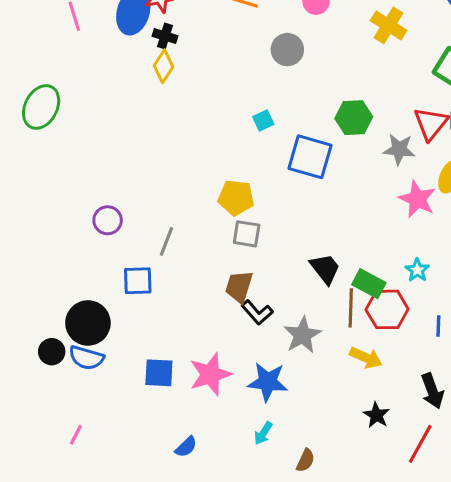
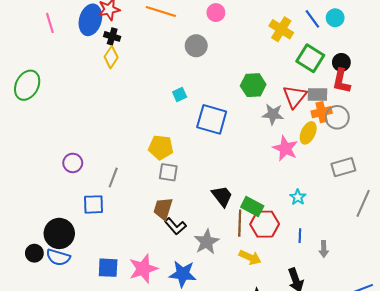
yellow cross: (389, 25) -> (281, 29), moved
green hexagon: (354, 118) -> (253, 85), moved
cyan star: (417, 270) -> (298, 197), moved

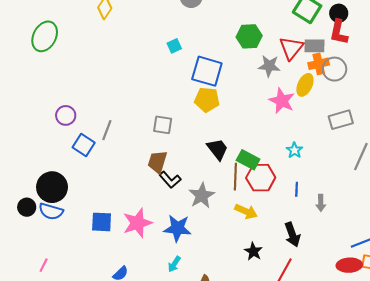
green ellipse: (27, 85) -> (45, 36), moved
yellow pentagon: (161, 147) -> (207, 100), moved
blue square: (93, 204) -> (84, 145), moved, turned 35

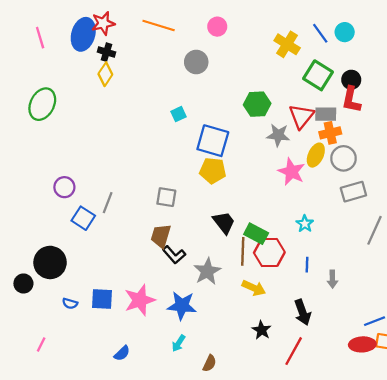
gray circle: (335, 69) -> (344, 158), moved
blue semicircle: (51, 211) -> (70, 303), moved, size x0.6

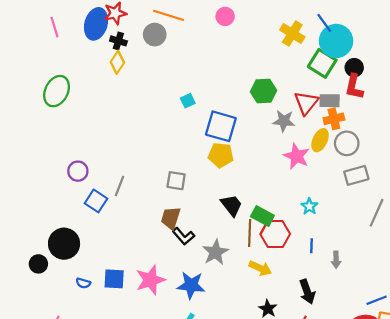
cyan circle: (345, 32) -> (336, 41), moved, size x1.8
gray circle: (196, 62) -> (155, 35), moved

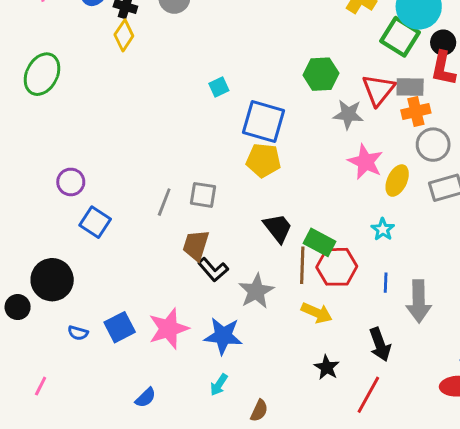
yellow ellipse: (320, 140) -> (397, 181), moved
gray line: (119, 186) -> (164, 202), moved
gray arrow: (336, 260) -> (419, 301), size x1.8
blue square: (114, 279) -> (120, 327), turned -30

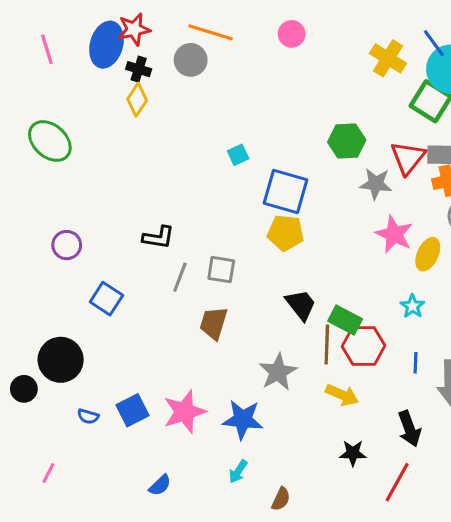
green ellipse: (42, 74) -> (50, 141), turned -75
purple circle: (71, 182) -> (67, 245), moved
black L-shape: (213, 270) -> (159, 237), moved, turned -40
black star: (327, 367) -> (353, 453), turned -30

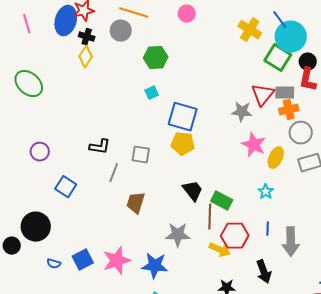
green hexagon: (347, 141) -> (156, 58), moved
gray square: (221, 270) -> (141, 155), moved
red hexagon: (364, 346) -> (235, 236), moved
gray star: (278, 372) -> (178, 235), turned 30

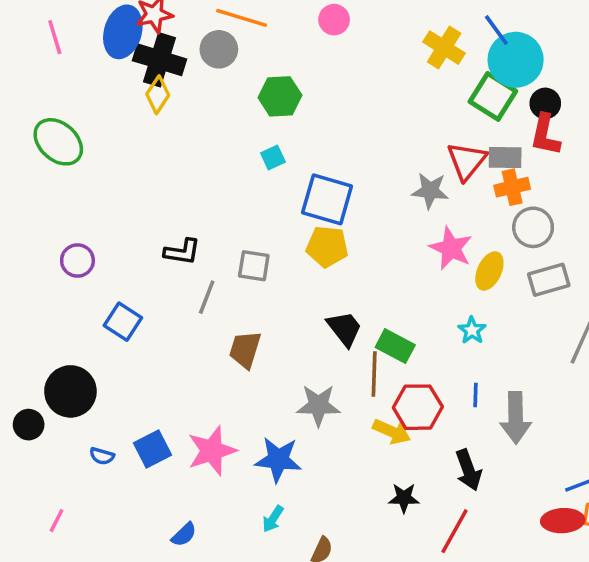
black cross: (87, 37) -> (160, 60), size x1.8

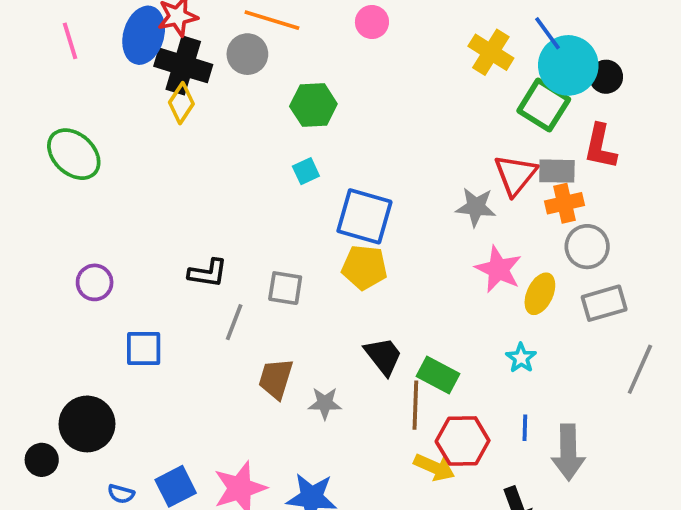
black circle: (545, 103) -> (606, 77), moved
blue square: (123, 322) -> (144, 348), turned -33
gray star: (318, 405) -> (325, 403), moved, size x0.7

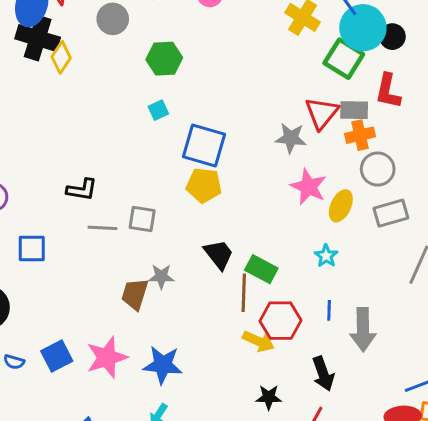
black cross: (183, 65) -> (38, 38), moved
gray square: (285, 288) -> (142, 219), moved
gray line: (234, 322) -> (102, 228), turned 72
brown trapezoid: (276, 379) -> (135, 294), moved
gray star: (325, 403) -> (161, 276), moved

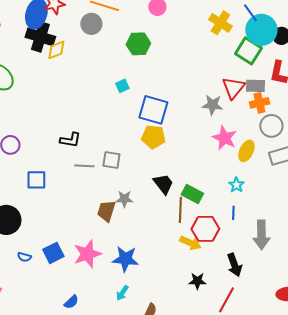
yellow diamond: (61, 57) -> (56, 50), turned 35
green hexagon: (164, 59) -> (138, 44), moved
blue line: (329, 310) -> (233, 213), moved

